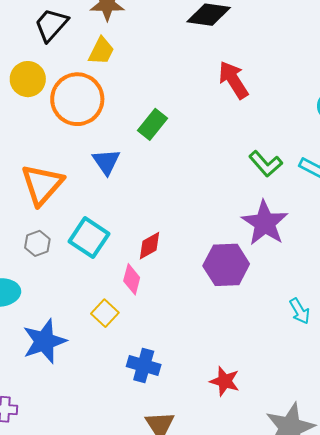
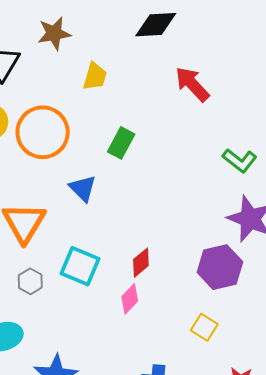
yellow trapezoid: (101, 51) -> (95, 76), moved
pink diamond: (132, 279) -> (130, 299), turned 40
yellow square: (105, 313) -> (204, 327), moved

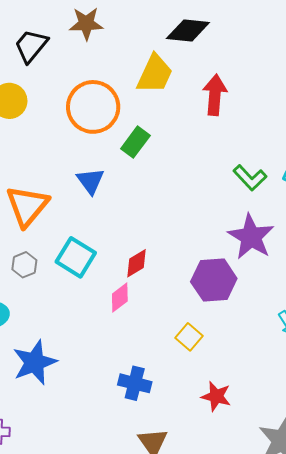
yellow trapezoid: (95, 76) -> (155, 74), moved, size x1.4
red arrow: (192, 84) -> (215, 95), turned 39
orange circle: (43, 132) -> (93, 107), moved

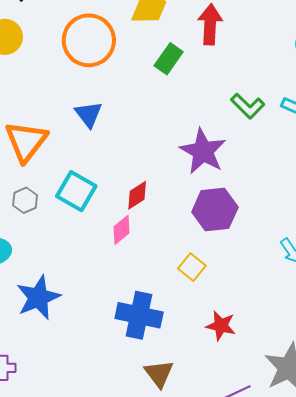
green rectangle: (135, 142) -> (169, 59), moved
purple star: (251, 237) -> (203, 151), moved
blue cross: (135, 383) -> (139, 315), size x1.4

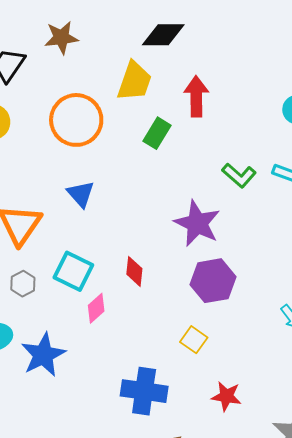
red diamond: (137, 195) -> (134, 271), turned -48
pink diamond: (122, 230) -> (96, 308), moved
blue star: (38, 297) -> (43, 355), moved

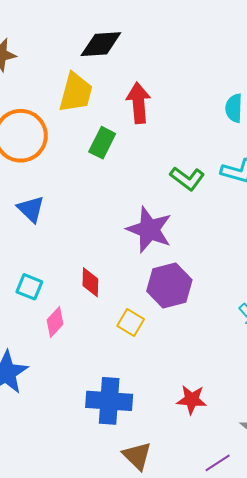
cyan square: (73, 271) -> (29, 287), size x0.7
yellow square: (194, 340) -> (131, 323), moved

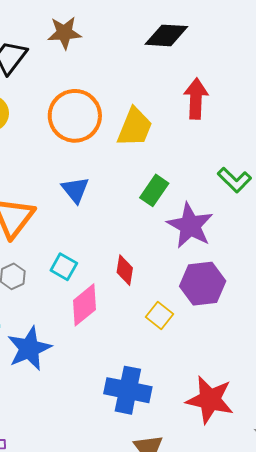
yellow trapezoid: (76, 93) -> (135, 127), moved
green rectangle: (102, 143) -> (154, 190), moved
pink diamond: (55, 322) -> (84, 305), size x1.4
red star: (192, 400) -> (210, 400), size x1.6

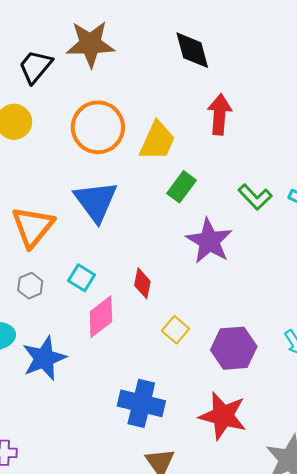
brown star: (64, 33) -> (90, 44), size x1.4
black diamond: (166, 35) -> (192, 50), turned 69
blue triangle: (75, 190) -> (96, 201), size x1.6
green rectangle: (154, 190) -> (181, 187), moved
purple hexagon: (203, 284) -> (234, 348), moved

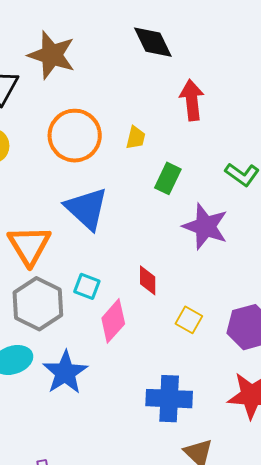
brown star: (90, 44) -> (52, 55), turned 30
yellow trapezoid: (157, 141) -> (136, 138), size x0.6
gray hexagon: (30, 286) -> (38, 304), size x2.0

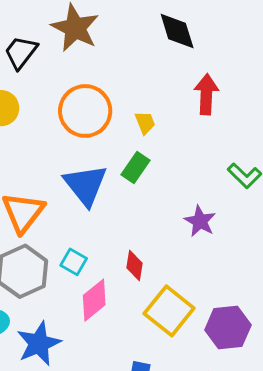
yellow trapezoid: (136, 138) -> (145, 123), turned -45
green rectangle: (168, 178) -> (136, 168), moved
purple star: (205, 226) -> (200, 221), size x0.7
yellow square: (189, 320) -> (169, 311), size x1.8

